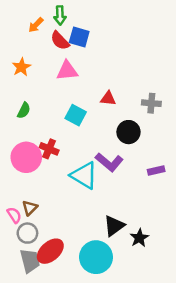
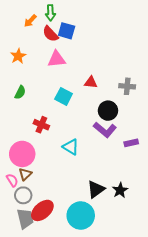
pink circle: (26, 157) -> (22, 154), moved
purple L-shape: (109, 162) -> (105, 130), moved
cyan triangle: (84, 175) -> (71, 147), size x0.7
black star: (139, 238) -> (120, 190), moved

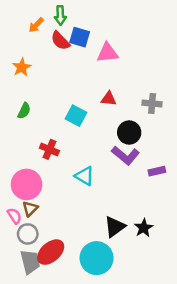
pink triangle: (57, 59) -> (107, 53), moved

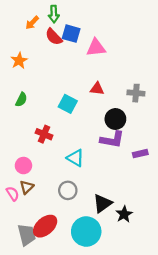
purple L-shape: (126, 155) -> (112, 140), turned -30
pink circle: (27, 184) -> (23, 166), size x0.6
black star: (144, 228) -> (124, 214), moved
gray circle: (28, 234) -> (68, 190), moved

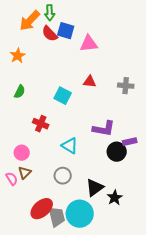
orange arrow: (32, 23) -> (30, 21), size x1.6
black circle: (115, 119) -> (117, 152), moved
gray trapezoid: (27, 235) -> (57, 217), moved

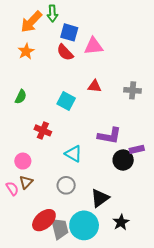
red semicircle: (50, 34) -> (65, 52), moved
orange star: (18, 56) -> (26, 51), moved
black star: (115, 198) -> (121, 222), moved

